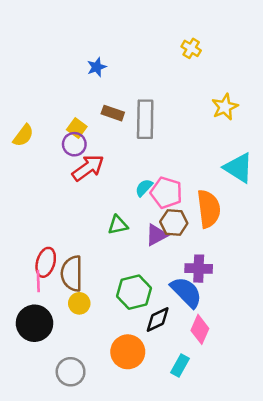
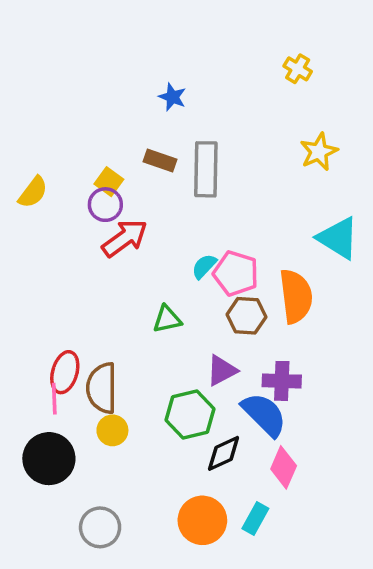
yellow cross: (191, 48) -> (298, 69), moved
blue star: (97, 67) -> (172, 97), moved, turned -30
purple triangle: (156, 235) -> (222, 370), moved
orange circle: (128, 352) -> (202, 520), moved

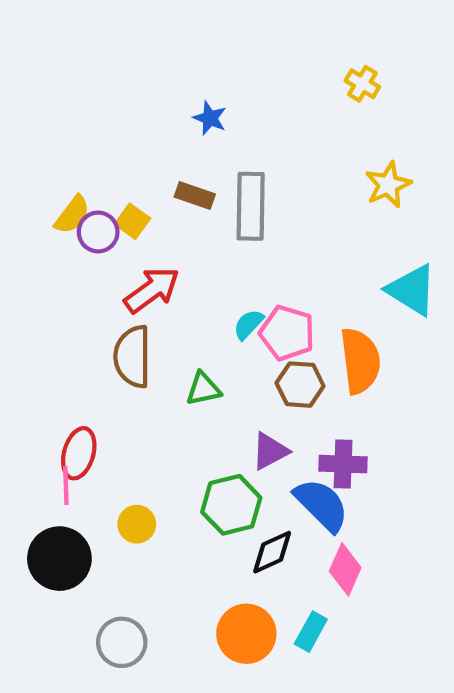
yellow semicircle: (33, 192) -> (72, 215), moved
purple circle: (105, 205) -> (98, 232), moved
brown semicircle: (102, 388) -> (132, 357), moved

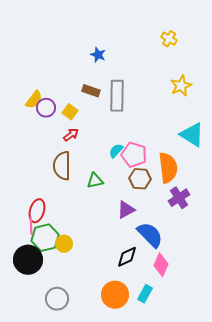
yellow square: (132, 221) -> (70, 112), moved
red arrow: (152, 290) -> (71, 135), size x0.6
purple cross: (343, 464) -> (179, 198), moved, turned -35
green hexagon: (231, 505) -> (45, 238), moved

